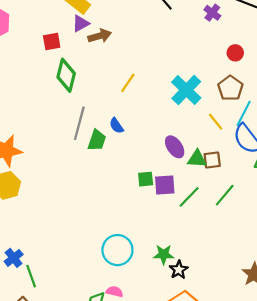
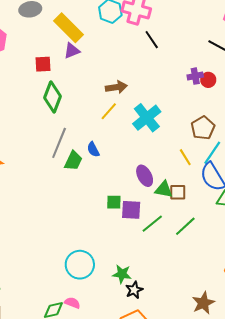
purple cross: (212, 13) -> (195, 76), moved, turned 35
brown arrow: (100, 36) -> (116, 87), moved
red circle: (235, 53) -> (208, 80), moved
cyan cross: (186, 90) -> (147, 118), moved

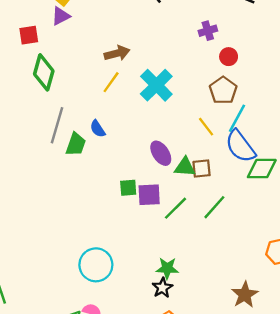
red circle: (208, 80) -> (229, 57), moved
green star: (122, 274) -> (167, 268), moved

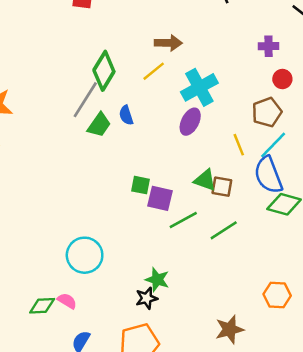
green diamond: (44, 72) -> (104, 71), moved
purple ellipse: (161, 153) -> (190, 122), moved, turned 45

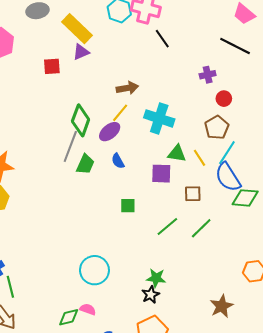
cyan cross: (199, 87) -> (159, 118), turned -32
blue semicircle: (126, 115) -> (118, 161), moved
purple ellipse: (190, 122) -> (110, 132), moved, turned 35
green triangle: (205, 180) -> (177, 154), moved
purple square: (160, 198) -> (161, 174), moved

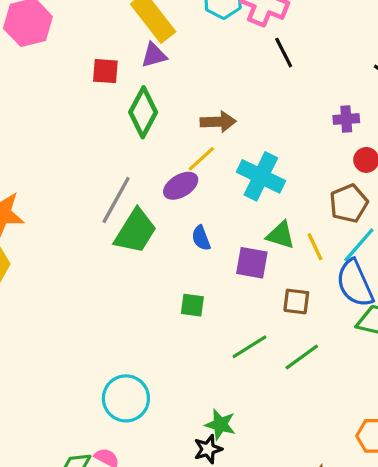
green diamond: (81, 120) -> (143, 112), moved
blue semicircle: (118, 161) -> (201, 238), moved
green trapezoid: (85, 164) -> (135, 231), size x1.4

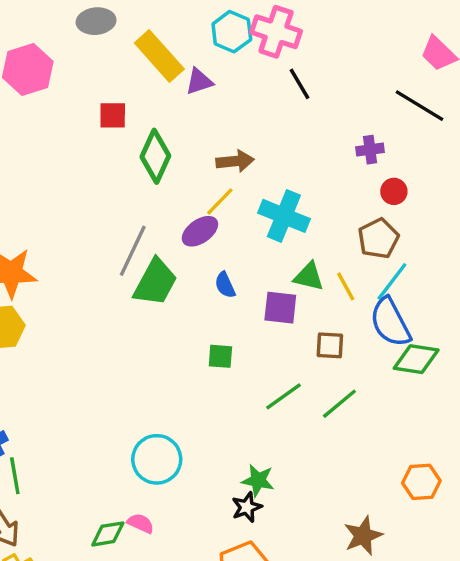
purple triangle: (154, 55) -> (199, 81), moved

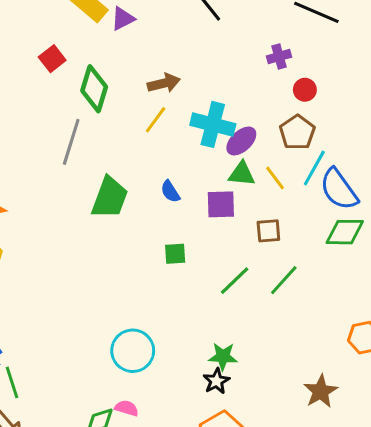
red square: (113, 115) -> (52, 59), turned -30
purple ellipse: (200, 231) -> (241, 141), moved
gray line: (133, 251) -> (71, 142), moved
blue semicircle: (390, 322) -> (339, 189), moved

